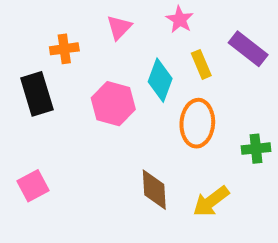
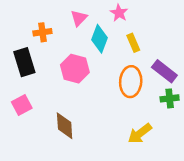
purple rectangle: (248, 49) -> (164, 71), moved
cyan diamond: (160, 80) -> (100, 39), moved
pink square: (33, 186) -> (22, 105), moved
brown diamond: (154, 190) -> (65, 126), moved

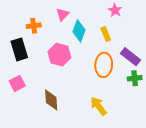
pink star: (119, 13) -> (115, 10), moved
yellow arrow: (140, 133) -> (99, 106), moved, turned 90

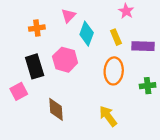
black rectangle: (19, 49) -> (35, 66), moved
purple rectangle: (130, 57) -> (143, 46), moved, turned -36

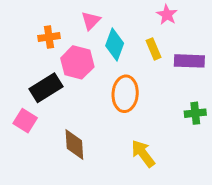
pink hexagon: (65, 60) -> (77, 62), moved
black rectangle: (35, 66) -> (46, 88), turned 75
orange ellipse: (114, 71) -> (125, 94), moved
pink square: (19, 91) -> (25, 121), turned -30

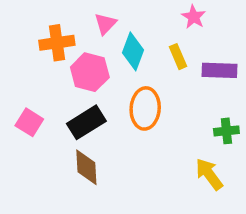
orange cross: (49, 37) -> (57, 43), size x1.4
black rectangle: (46, 88) -> (86, 122), moved
pink square: (25, 121) -> (29, 122), moved
yellow arrow: (143, 153) -> (209, 174), moved

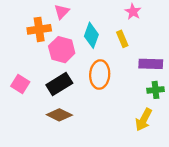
pink triangle: (105, 24) -> (62, 12), moved
purple rectangle: (220, 70) -> (151, 64), moved
brown diamond: (86, 167) -> (59, 115), turned -60
yellow arrow: (209, 174) -> (144, 120), turned -115

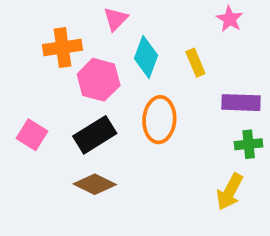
pink triangle: (62, 12) -> (116, 19), moved
pink star: (133, 12) -> (230, 19), moved

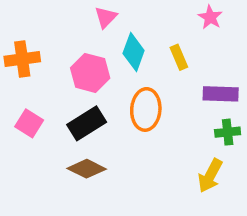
orange cross: (62, 47) -> (22, 59), moved

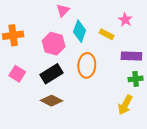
pink star: (210, 17) -> (125, 20), moved
yellow rectangle: (179, 57) -> (107, 34), turned -40

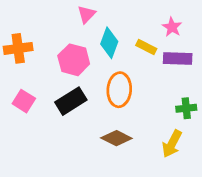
purple rectangle: (131, 56) -> (178, 58), moved
brown diamond: (52, 101) -> (116, 138), moved

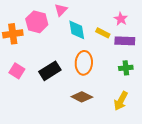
cyan diamond: (109, 43) -> (77, 30), turned -30
pink hexagon: (74, 60) -> (37, 22), moved
green cross: (186, 108) -> (126, 68), moved

